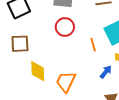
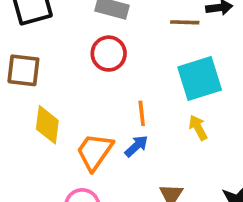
orange line: (93, 45) -> (142, 113), moved
blue arrow: (106, 72) -> (136, 146), moved

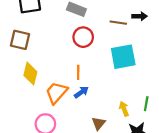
red circle: (109, 54) -> (83, 37), moved
orange line: (142, 113) -> (78, 72), moved
yellow arrow: (198, 128) -> (124, 109), moved

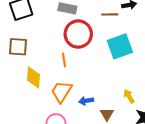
red circle: (83, 37) -> (78, 34), size x1.4
orange line: (78, 72) -> (64, 60), moved
blue arrow: (81, 92) -> (86, 101), moved, turned -144

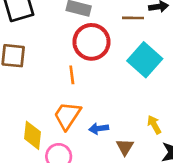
cyan square: (120, 46) -> (145, 60), turned -30
yellow diamond: (33, 77) -> (32, 135), moved

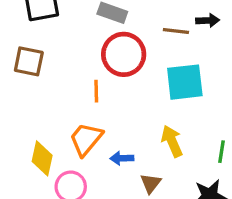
cyan square: (145, 60) -> (185, 82), turned 36
yellow arrow: (154, 125) -> (172, 141), moved, size x1.4

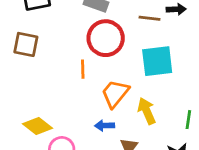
orange trapezoid: (86, 139) -> (115, 94), moved
yellow diamond: (42, 158) -> (37, 126), turned -64

